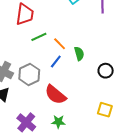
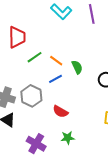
blue line: (56, 62) -> (55, 79), turned 32
red semicircle: (55, 95) -> (60, 111), size x0.7

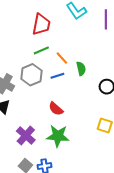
red trapezoid: (17, 37) -> (41, 24), moved
gray hexagon: (31, 96) -> (31, 75), moved
green star: (68, 138) -> (58, 136), size x1.6

